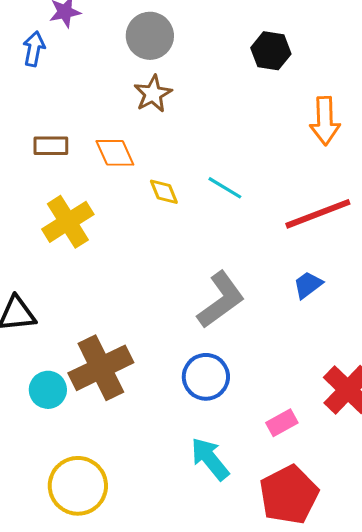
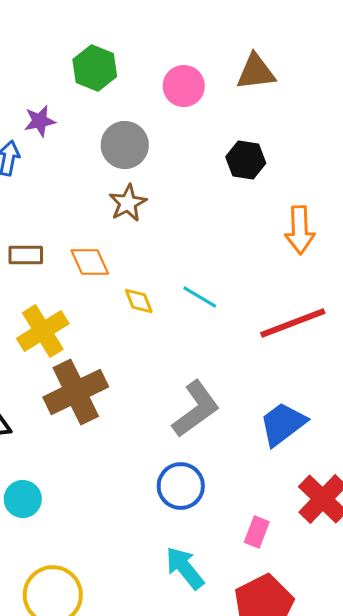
blue trapezoid: (308, 285) -> (283, 424), moved, size x1.6
brown cross: (101, 368) -> (76, 392), moved
pink rectangle: (282, 423) -> (257, 532), turned -40

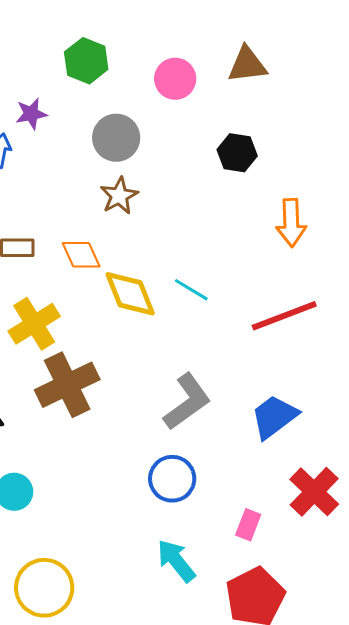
yellow diamond: (139, 301) -> (130, 294), size x1.8

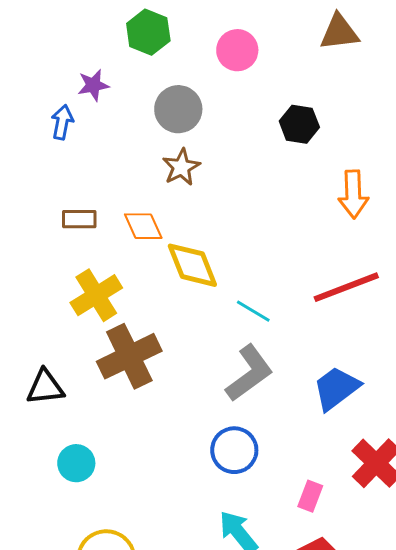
brown triangle: (247, 65) -> (339, 32), moved
cyan line: (191, 290) -> (253, 311), moved

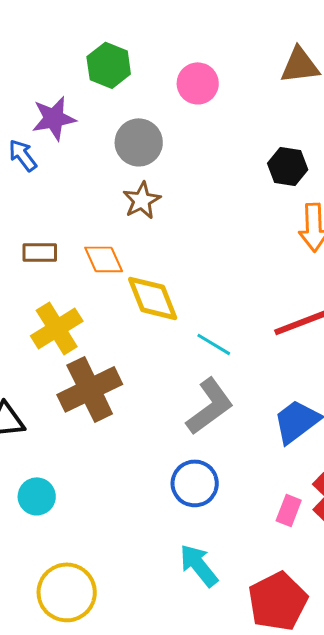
purple star: (93, 85) -> (54, 118), size x1.4
blue arrow: (62, 122) -> (23, 155), turned -48
black hexagon: (299, 124) -> (288, 166), moved
pink rectangle: (310, 496) -> (289, 510), moved

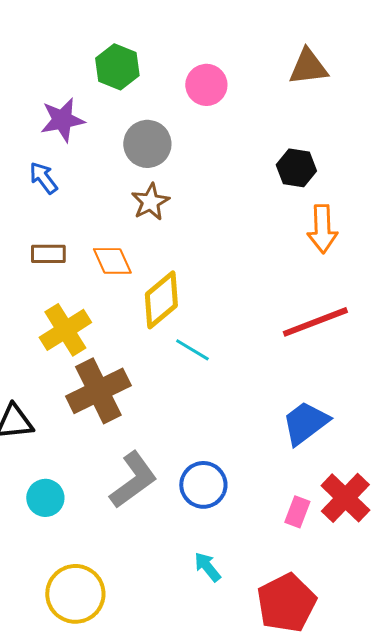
blue arrow: (23, 155) -> (43, 178), moved
yellow diamond: (153, 298) -> (161, 300), turned 72
cyan line: (214, 344) -> (192, 350), moved
gray L-shape: (210, 406) -> (133, 480), moved
cyan arrow: (199, 565) -> (207, 567), size x0.7

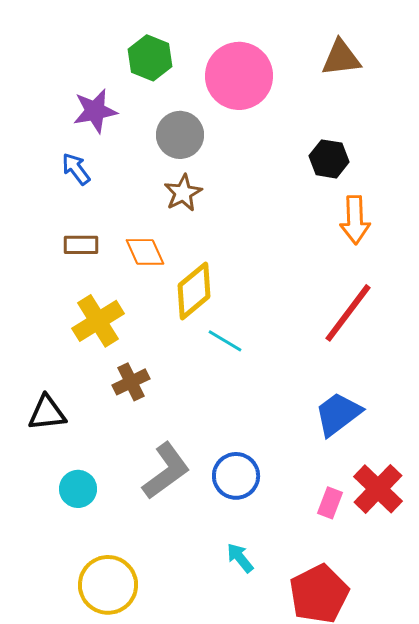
pink circle: (206, 85) -> (239, 76), size x1.6
red line: (315, 322) -> (348, 313), turned -32
brown cross: (98, 391) -> (131, 382), size x0.6

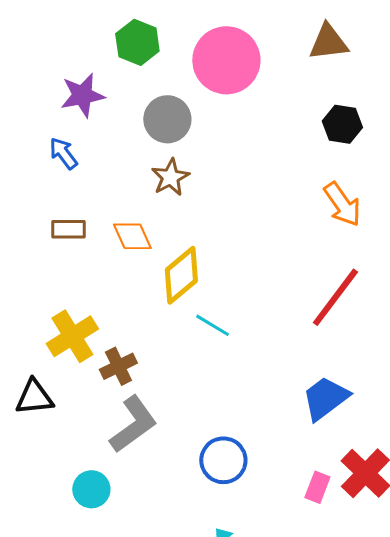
black hexagon: (329, 159) -> (342, 124), moved
orange arrow: (355, 220) -> (342, 204), turned -33
yellow cross: (98, 321) -> (72, 336), moved
gray L-shape: (166, 471) -> (133, 424), moved
cyan circle: (78, 489) -> (91, 489), moved

